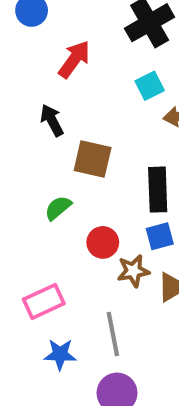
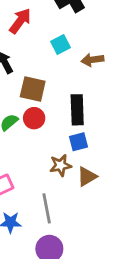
cyan square: (150, 86) -> (60, 45), moved
red circle: (103, 242) -> (34, 118), moved

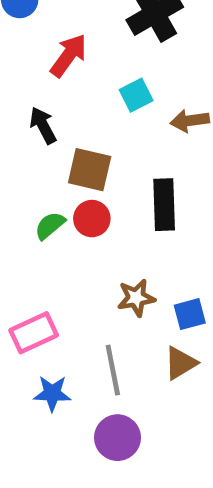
blue square: (79, 142) -> (190, 314), moved
brown triangle: (87, 177) -> (180, 363), moved

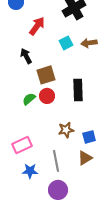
brown arrow: (190, 121) -> (89, 43), moved
brown square: (90, 170) -> (46, 75), turned -30

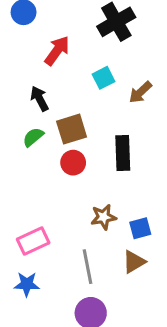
brown arrow: (89, 43) -> (140, 92), moved, turned -35
green semicircle: (29, 99) -> (33, 137), moved
blue star: (30, 171) -> (27, 284), moved

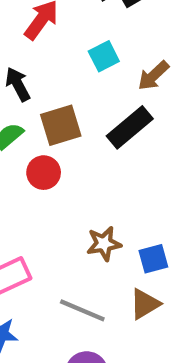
black rectangle: (123, 153) -> (130, 127), moved, turned 52
red circle: (73, 163) -> (44, 173), moved
gray line: (88, 267) -> (82, 310), turned -56

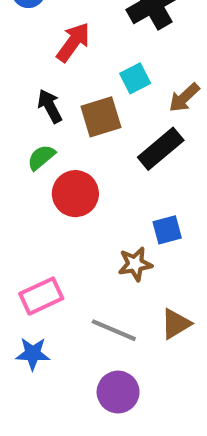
brown square: (61, 125) -> (101, 117), moved
red circle: (44, 173) -> (75, 194), size x1.4
blue square: (153, 259) -> (167, 230), moved

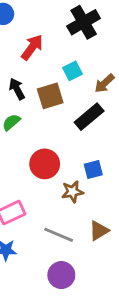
red circle: (75, 194) -> (45, 164), moved

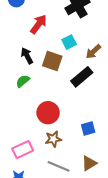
brown square: (50, 96) -> (52, 61), turned 36
blue square: (93, 169) -> (88, 128), moved
brown star: (72, 192) -> (53, 139), moved

